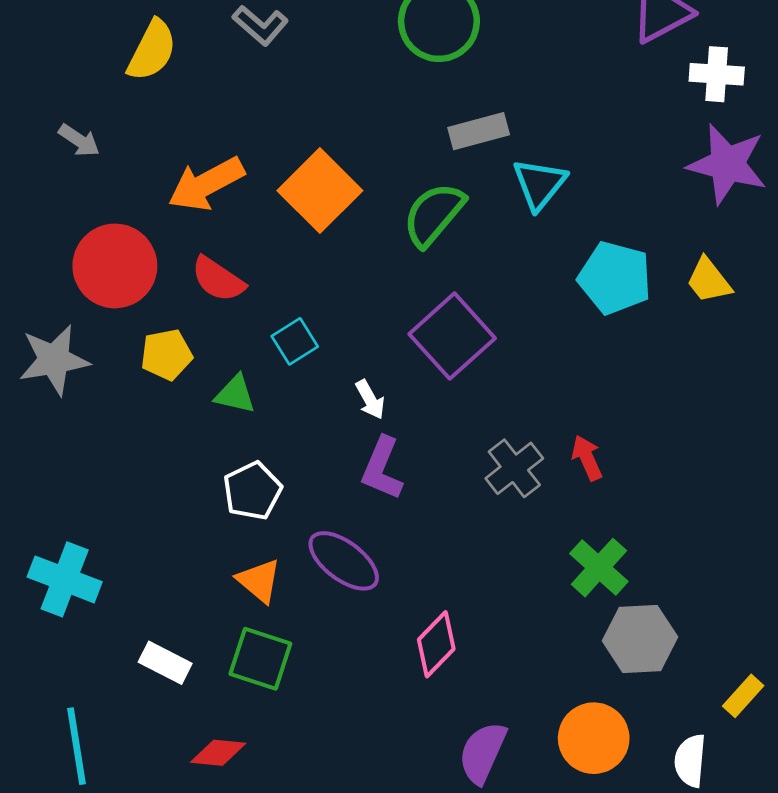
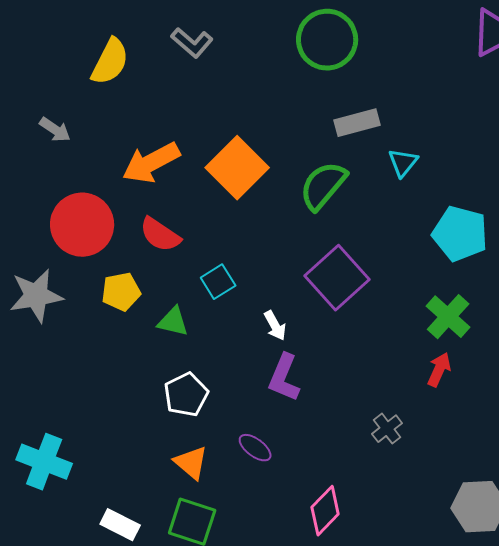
cyan triangle: (539, 184) -> (403, 163), size x0.7
red arrow: (587, 458) -> (439, 370), turned 48
gray cross: (514, 468) -> (387, 429), moved, size x0.7
purple ellipse: (344, 561) -> (255, 448), size x0.6
green cross: (599, 568) -> (448, 317), moved

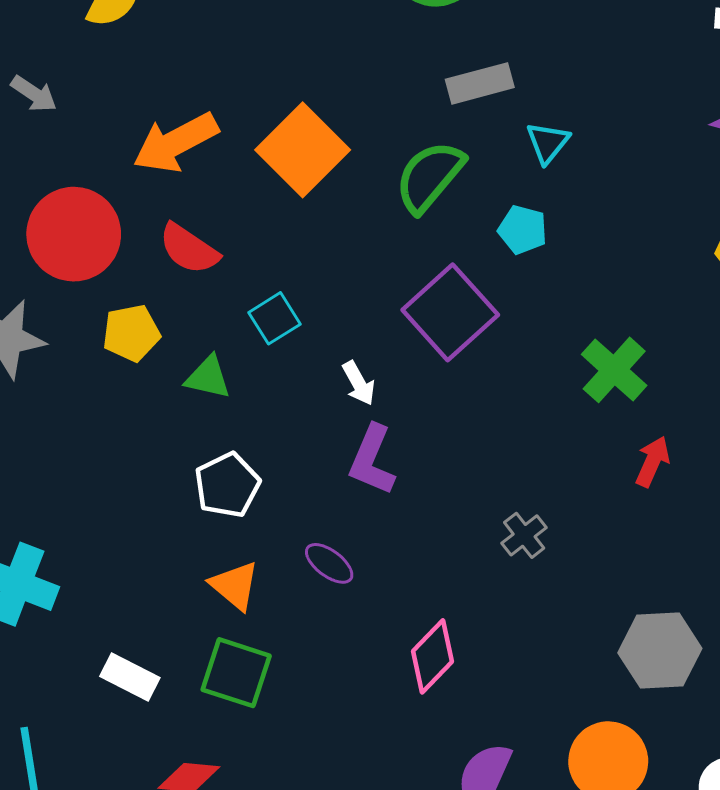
cyan pentagon: (460, 234) -> (523, 230), moved, size x0.6
red arrow: (439, 370) -> (653, 462), moved

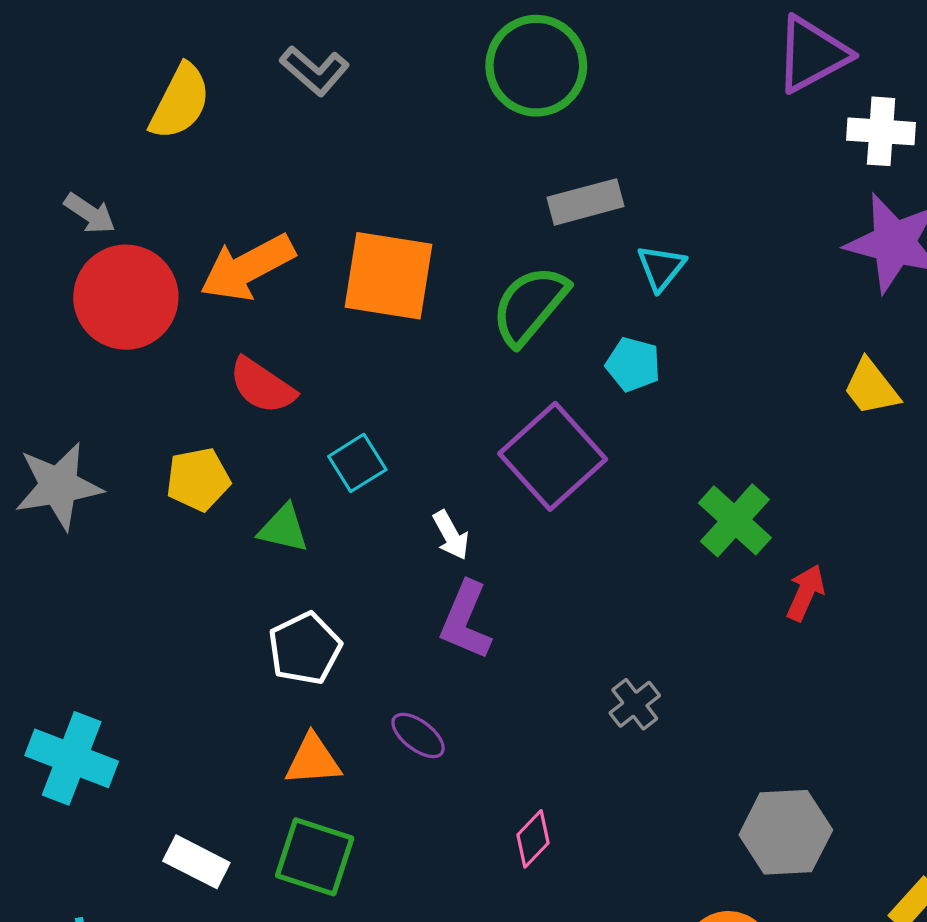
orange square: (303, 150) -> (389, 276), turned -36
red circle: (74, 234) -> (126, 297), moved
red arrow: (653, 462) -> (805, 593), moved
orange triangle: (235, 586) -> (313, 760), turned -44
pink diamond: (433, 656) -> (533, 839), size x0.7

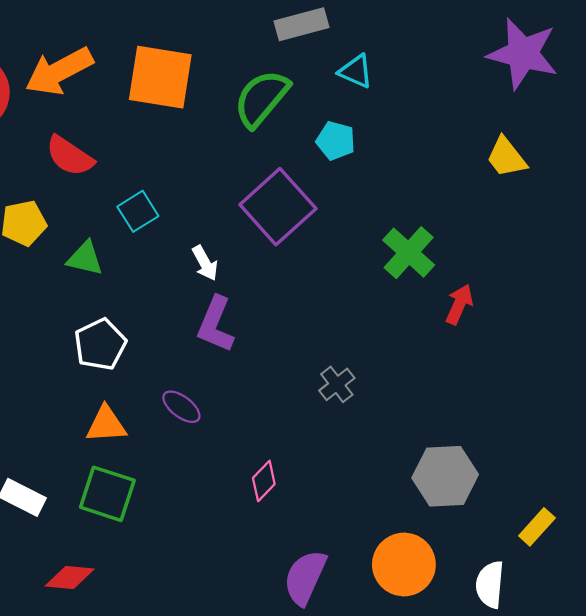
cyan triangle: (661, 268) -> (356, 71), turned -45

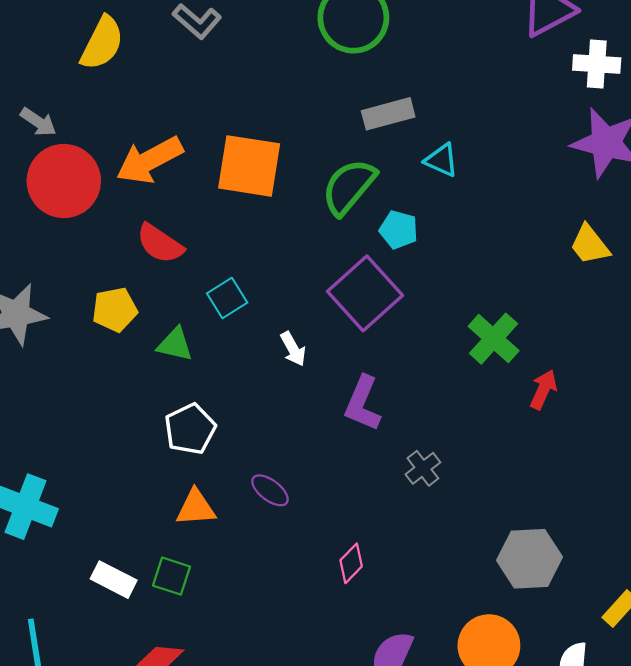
cyan pentagon: (336, 141) -> (399, 230), moved
purple L-shape: (216, 324) -> (363, 403), moved
green square: (107, 494) -> (172, 576), moved, size x0.7

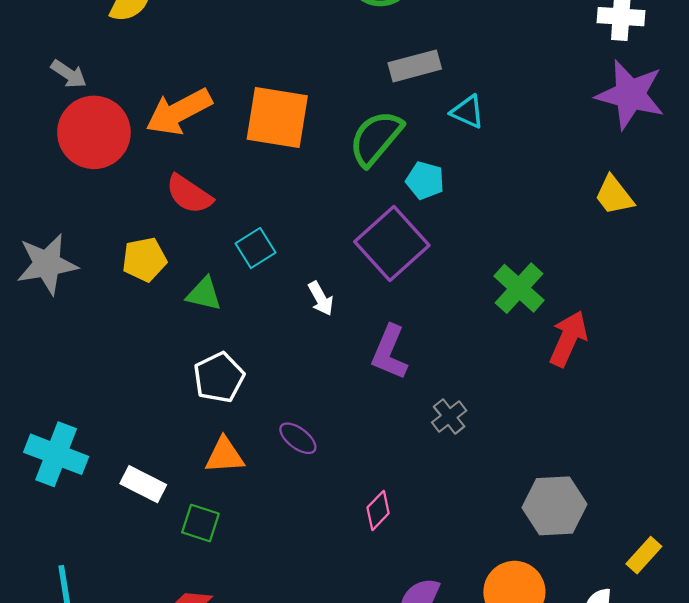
red arrow: (543, 390) -> (568, 339), size x1.4
white rectangle: (114, 580) -> (143, 484), moved

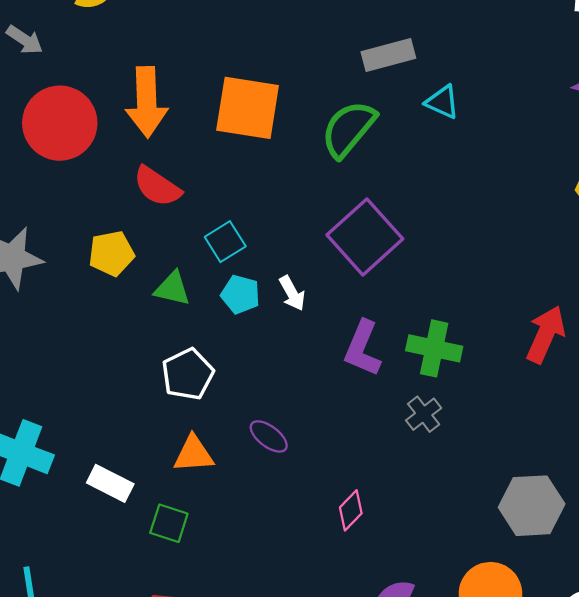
gray arrow: (69, 74) -> (25, 40), moved
orange arrow: (179, 112) -> (147, 102), turned -64
cyan pentagon: (425, 180) -> (241, 294), moved
green cross: (519, 288) -> (434, 348), moved, turned -30

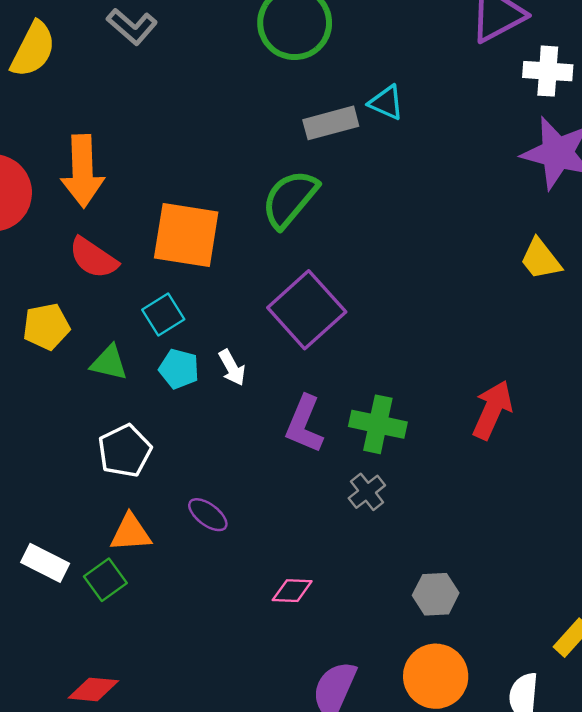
cyan triangle: (442, 102) -> (386, 102), moved
orange square: (248, 108) -> (186, 235), moved
gray hexagon: (532, 506) -> (436, 594), moved, size x0.7
pink diamond: (351, 510) -> (292, 591), turned 48
green square: (169, 523) -> (105, 580), moved, turned 36

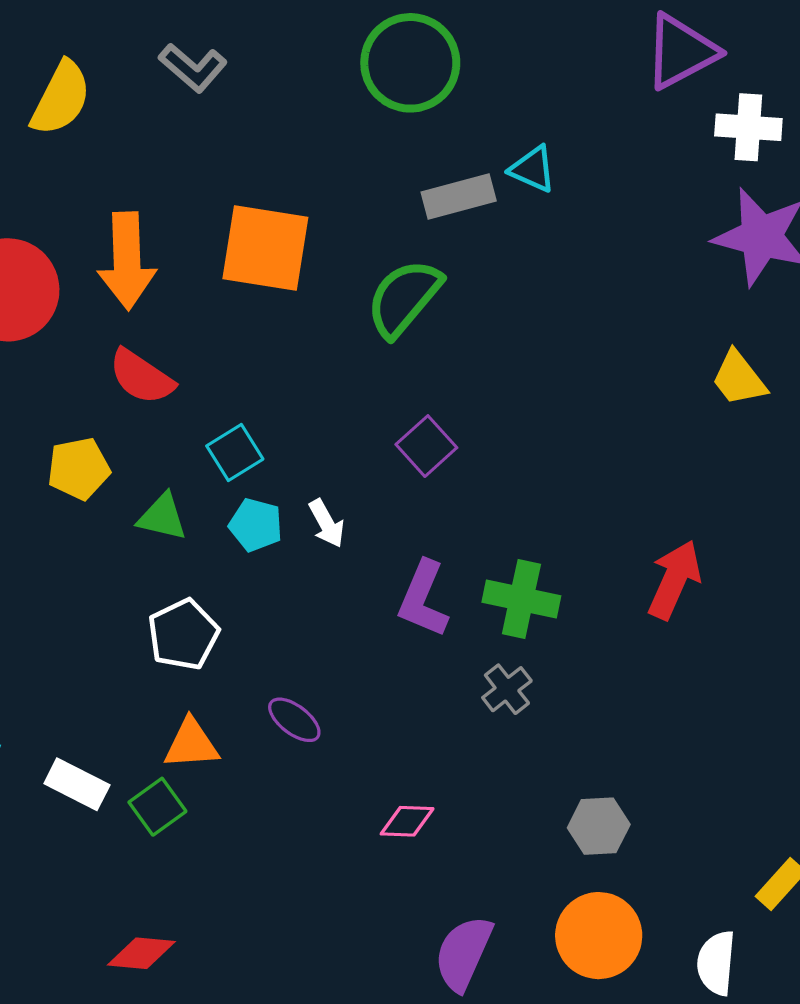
orange square: (186, 235) -> (265, 248), moved
purple square: (307, 310) -> (426, 446), size x0.6

